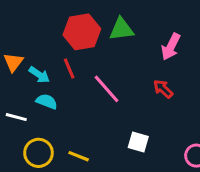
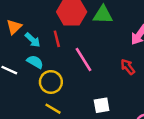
white square: (138, 142) -> (102, 105), turned -35
yellow circle: (38, 153) -> (51, 82), moved

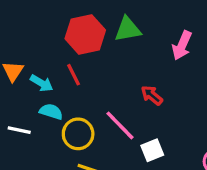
pink line: (83, 60) -> (120, 125), moved
red arrow: (128, 67) -> (152, 95), moved

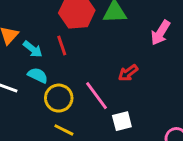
red arrow: (152, 95) -> (128, 73), turned -84

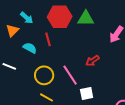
cyan arrow: (33, 49) -> (27, 18), moved
cyan semicircle: (38, 75) -> (30, 48), moved

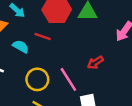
red line: (48, 39) -> (43, 37), turned -56

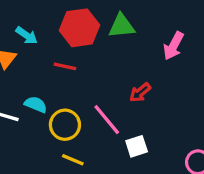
cyan semicircle: (21, 47) -> (36, 104), moved

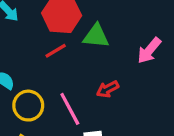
green triangle: (122, 26) -> (96, 36), moved
red line: (65, 66) -> (56, 51), moved, turned -55

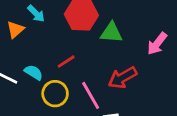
red line: (56, 51) -> (66, 62), moved
red arrow: (108, 89) -> (122, 78), size x1.5

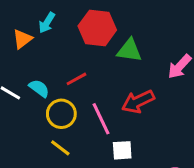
cyan arrow: (36, 14) -> (47, 23), turned 72

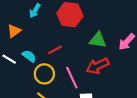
orange triangle: (22, 39) -> (14, 31), moved
green triangle: (129, 50) -> (98, 40), moved

